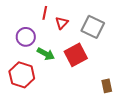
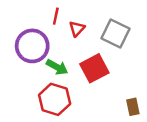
purple circle: (26, 37) -> (32, 46), size x1.4
red hexagon: (22, 75) -> (55, 99), moved

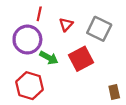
red line: (56, 16) -> (39, 14), moved
red hexagon: (55, 99) -> (30, 86), moved

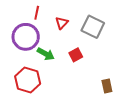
red square: (81, 59) -> (76, 55), size x0.6

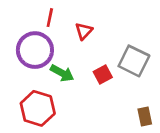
gray square: (93, 27) -> (134, 61), moved

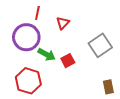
gray square: (134, 61) -> (100, 45), turned 30
red square: (103, 74) -> (68, 61), moved

